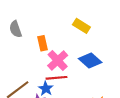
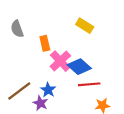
blue diamond: (90, 61) -> (79, 67), moved
red line: (57, 78) -> (89, 84), moved

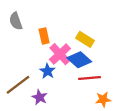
yellow rectangle: (85, 26) -> (85, 39), moved
blue star: (48, 90) -> (48, 71), moved

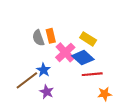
gray semicircle: (16, 21) -> (38, 38), moved
blue star: (48, 71) -> (43, 70), moved

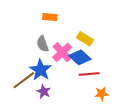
orange rectangle: (51, 36) -> (50, 17), moved, turned -72
gray semicircle: (38, 38) -> (43, 44), moved
blue star: (43, 70) -> (40, 70), size x1.5

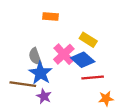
gray semicircle: (43, 44) -> (35, 56), moved
brown line: (24, 80) -> (23, 84), turned 45

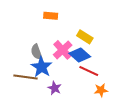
red line: (93, 77) -> (89, 71), turned 30
purple star: (44, 96) -> (55, 88), moved

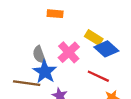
blue diamond: (80, 55) -> (106, 49), moved

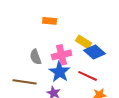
pink cross: (69, 52) -> (62, 55), turned 30
blue star: (45, 72) -> (60, 72), moved

